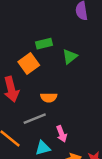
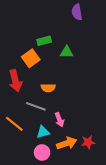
green triangle: (70, 57) -> (67, 52), turned 40
gray line: (35, 119) -> (36, 106), turned 42

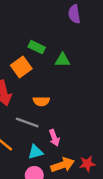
green rectangle: (44, 41) -> (37, 47), turned 40

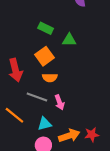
orange square: (21, 67) -> (44, 56), moved
pink arrow: (54, 138) -> (60, 102), moved

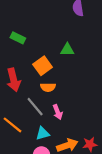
green rectangle: (46, 28) -> (18, 38), moved
gray line: (37, 97) -> (35, 107), turned 30

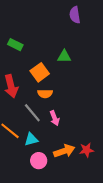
cyan triangle: (43, 134) -> (31, 139), moved

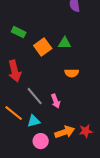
orange square: (40, 72) -> (43, 47), moved
orange semicircle: (45, 94) -> (72, 73), moved

